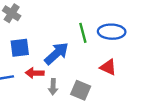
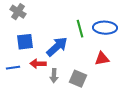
red triangle: (108, 67) -> (102, 59), turned -35

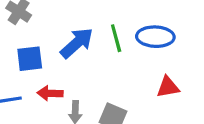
blue arrow: (57, 47) -> (77, 43), moved
red triangle: (102, 59) -> (168, 87), moved

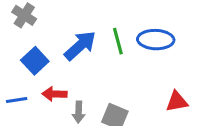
blue square: (30, 59) -> (35, 61), turned -36
red triangle: (168, 87) -> (177, 102), moved

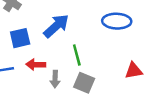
green line: (118, 41) -> (77, 55), moved
blue square: (35, 61) -> (20, 38), turned 30

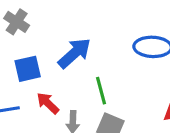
red arrow: (36, 65) -> (48, 103), turned 42

